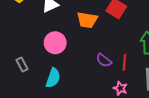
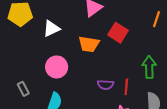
purple semicircle: (104, 60) -> (105, 85), turned -35

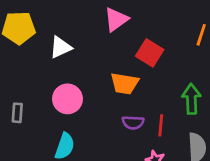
orange trapezoid: (89, 44) -> (125, 84), moved
gray rectangle: (23, 89) -> (17, 113), moved, turned 32

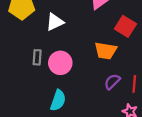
gray rectangle: (17, 113) -> (37, 57), moved
purple semicircle: (133, 123) -> (112, 82), turned 133

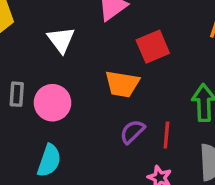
white triangle: (55, 22) -> (61, 40), moved, turned -42
red square: (125, 26) -> (153, 47), turned 35

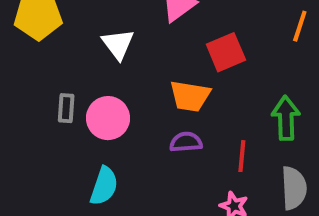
purple semicircle: (132, 132) -> (186, 142), moved, turned 40

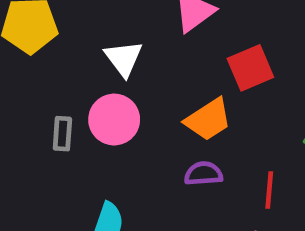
orange trapezoid: (190, 96) -> (208, 120), turned -42
pink circle: (108, 118) -> (114, 120), moved

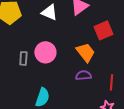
white triangle: (124, 58) -> (49, 12), moved, turned -30
orange trapezoid: (208, 120) -> (85, 52), turned -95

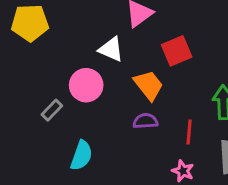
white triangle: (49, 12) -> (111, 49), moved
gray rectangle: (23, 58) -> (52, 110), moved, turned 40

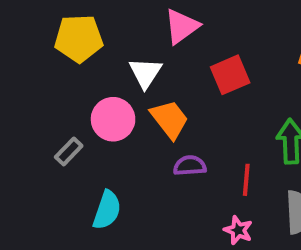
yellow pentagon: (30, 23) -> (79, 38), moved
white triangle: (111, 49) -> (145, 73), turned 40
orange trapezoid: (149, 85) -> (170, 119), moved

